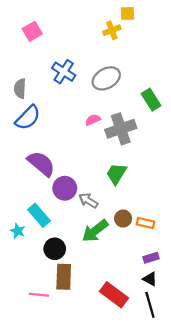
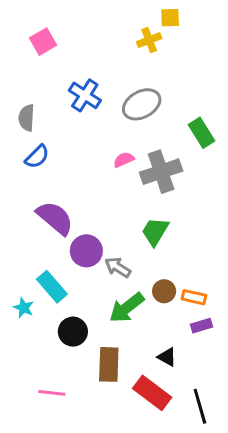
blue semicircle: (28, 118) -> (37, 157), size x0.7
purple rectangle: (151, 258) -> (201, 326), moved
brown rectangle: (64, 277) -> (109, 364), moved
black triangle: (150, 279) -> (167, 357), moved

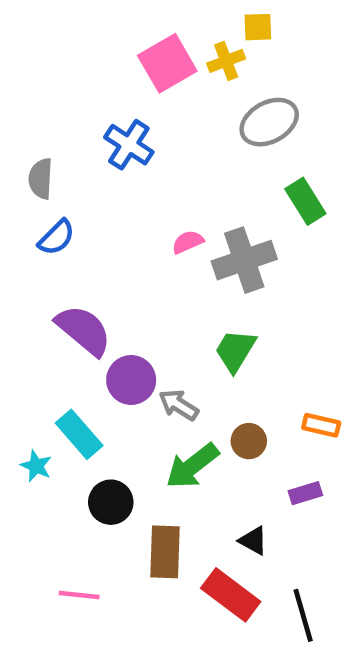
pink square: (43, 42) -> (167, 63), moved, size x1.4
gray ellipse: (142, 104) -> (269, 122), moved
orange rectangle: (194, 297) -> (321, 425), moved

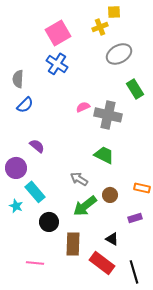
pink square: (167, 63) -> (58, 33), moved
gray cross: (244, 260) -> (108, 115), turned 32
purple semicircle: (84, 330) -> (37, 146), size x0.6
green trapezoid: (235, 351) -> (104, 155), turned 85
purple circle: (131, 380) -> (16, 168), moved

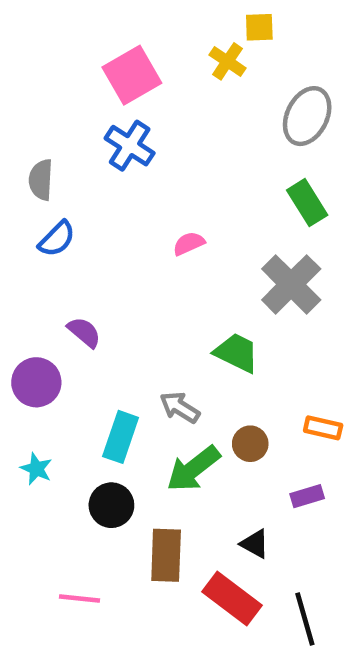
yellow cross: (100, 27) -> (227, 61), turned -35
gray ellipse: (119, 54) -> (307, 116), moved, turned -35
gray cross: (108, 115) -> (291, 284), moved, turned 32
cyan rectangle: (35, 192) -> (121, 437), moved, turned 60

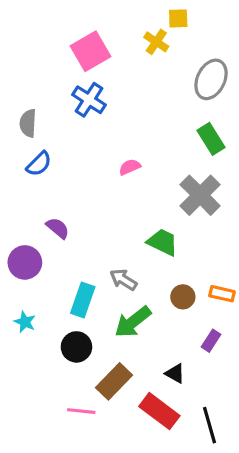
brown circle: (250, 444) -> (183, 297), moved
purple rectangle: (307, 496) -> (211, 341), turned -40
brown rectangle: (166, 555) -> (114, 381), turned 42
pink line: (80, 598) -> (81, 411), moved

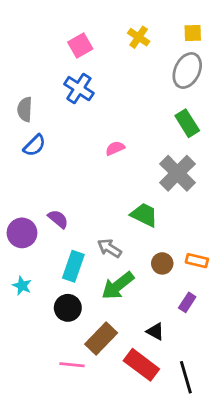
yellow square: (178, 18) -> (193, 33), moved
pink square: (91, 51) -> (80, 45), size x0.7
purple semicircle: (58, 228) -> (58, 219), moved

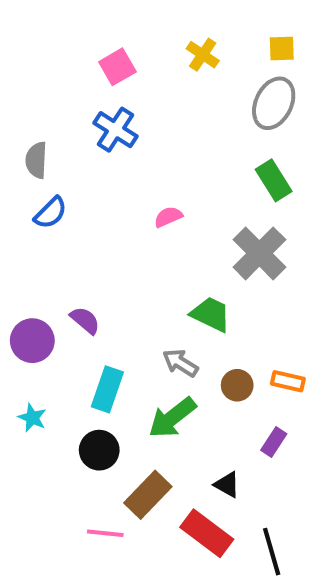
gray arrow: (109, 248) -> (180, 363), moved

